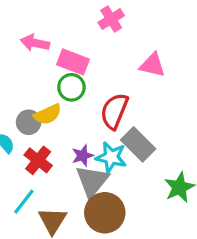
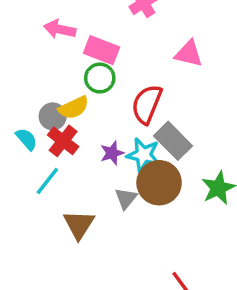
red cross: (38, 160) -> (63, 141), moved
gray triangle: (92, 181) -> (126, 198), moved, size x0.6
cyan line: (24, 202) -> (47, 181), moved
brown circle: (105, 213) -> (159, 183), moved

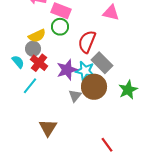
yellow semicircle: (74, 108) -> (37, 36), moved
purple star: (112, 153) -> (67, 70), size x1.5
brown triangle: (79, 225) -> (48, 128), moved

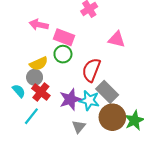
brown circle: (94, 87) -> (112, 117), moved

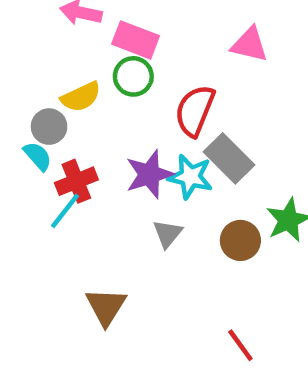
gray circle: (35, 77) -> (49, 127), moved
red cross: (41, 92) -> (76, 181), moved, turned 30
brown circle: (112, 117) -> (240, 240), moved, size x0.7

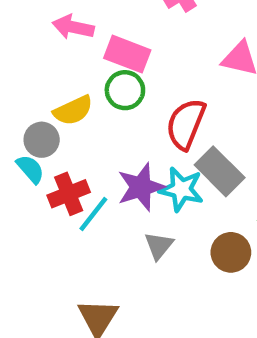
cyan line: (65, 211) -> (93, 214), moved

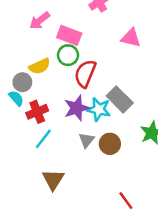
pink arrow: (73, 27) -> (40, 21), turned -50
red semicircle: (186, 124) -> (85, 74), moved
cyan line: (93, 214) -> (43, 139), moved
brown circle: (231, 252) -> (110, 144), moved

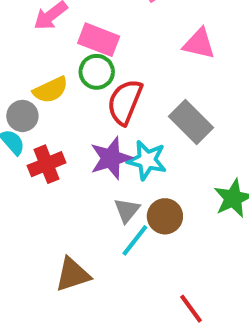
gray rectangle: (120, 99) -> (191, 122), moved
cyan line: (43, 139) -> (135, 240), moved
brown triangle: (53, 180) -> (73, 275), turned 40

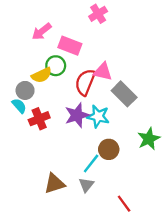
pink triangle: (199, 44) -> (103, 72), moved
green circle: (97, 72) -> (56, 66), moved
gray triangle: (127, 210) -> (86, 185), moved

